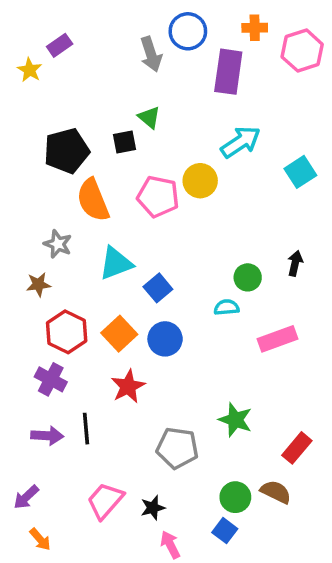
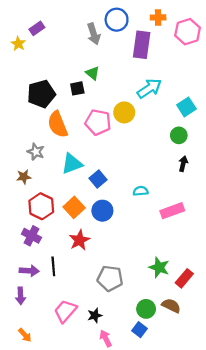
green circle: (248, 277) -> (179, 135), moved
green star: (235, 420) -> (159, 267), moved
purple arrow: (26, 497) -> (21, 296), moved, turned -49

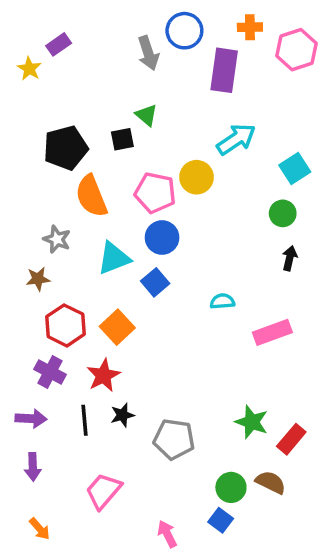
blue circle: (102, 211) -> (162, 238), moved
red star: (79, 240) -> (103, 375), moved
purple arrow: (29, 271) -> (31, 418), moved
black star: (95, 315) -> (122, 415), moved

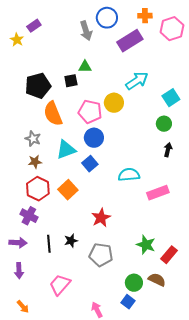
purple rectangle: (224, 70) -> (130, 41), turned 50
green triangle: (147, 115) -> (85, 67), turned -40
brown star: (38, 279) -> (35, 162), moved
cyan semicircle: (222, 301) -> (129, 175), size x1.5
red star: (103, 375) -> (101, 218), moved

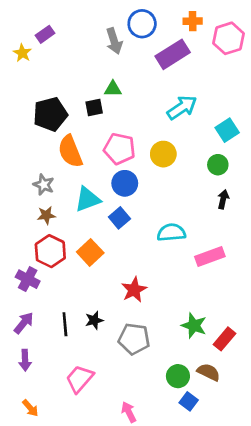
yellow circle: (114, 103) -> (163, 154), moved
purple cross: (29, 216) -> (28, 279), moved
purple arrow: (18, 243) -> (24, 323), turned -54
blue square: (128, 302) -> (189, 401), moved

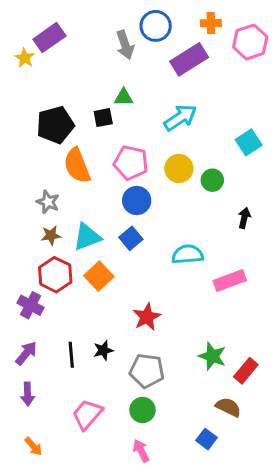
purple rectangle: (45, 34) -> (49, 38), size x1.5
cyan arrow: (182, 108) -> (180, 118), moved
green circle: (218, 165) -> (212, 180), moved
cyan triangle: (88, 199) -> (87, 237), moved
green circle: (178, 376) -> (143, 410), moved

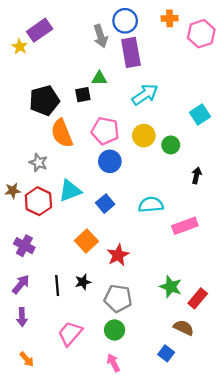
purple rectangle: (189, 59) -> (131, 52), moved, turned -68
brown star: (51, 235) -> (13, 191), moved
blue square: (131, 238) -> (105, 204), moved
red hexagon: (55, 275) -> (38, 201), moved
orange square: (99, 276) -> (86, 241), moved

